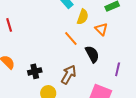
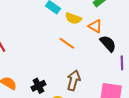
yellow semicircle: (83, 17) -> (73, 18), turned 105
black semicircle: (92, 54) -> (108, 44), moved

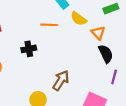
orange line: (67, 43) -> (49, 25), moved, turned -49
black cross: (38, 86) -> (29, 49), moved

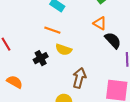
yellow semicircle: (79, 19) -> (64, 50), moved
orange line: (49, 25) -> (52, 30), turned 35

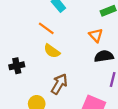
black semicircle: (113, 40) -> (104, 56), turned -72
black cross: (41, 58) -> (17, 66), moved

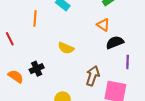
orange line: (46, 28) -> (35, 18), moved, turned 70
brown arrow: (59, 84) -> (93, 76), moved

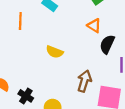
black semicircle: (115, 42) -> (107, 44), turned -42
black cross: (37, 69) -> (26, 96), moved, turned -32

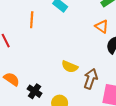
yellow semicircle: (55, 52) -> (70, 67), moved

